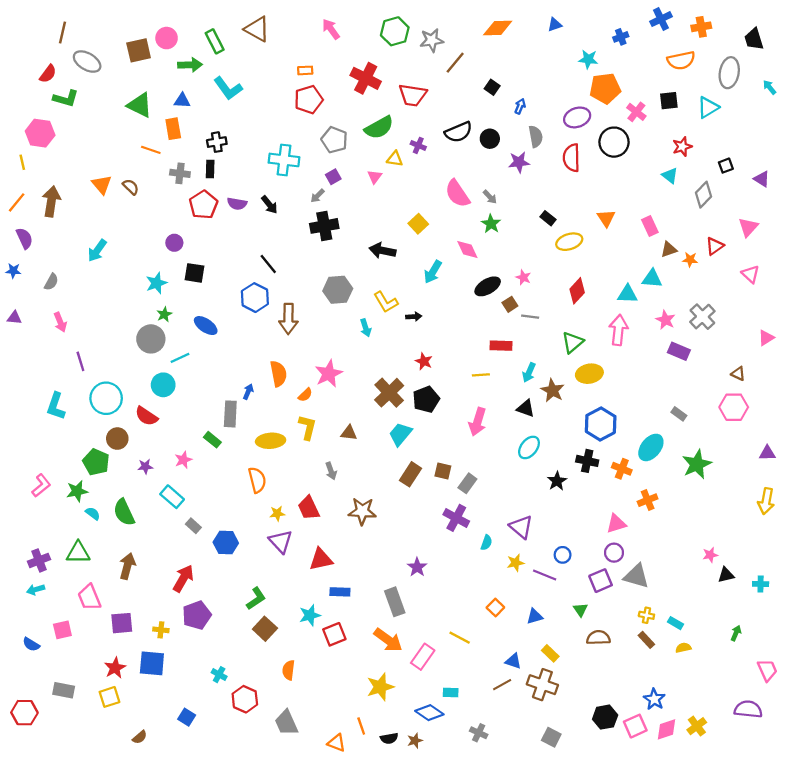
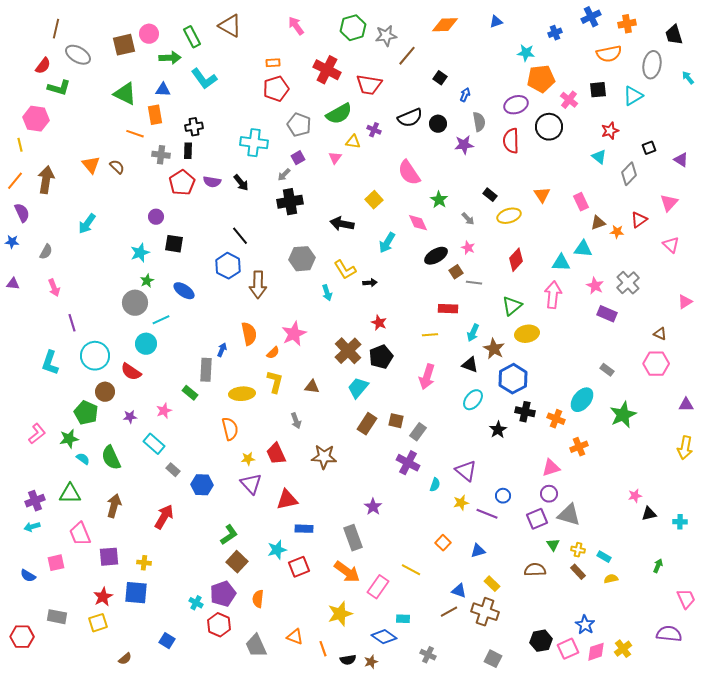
gray arrow: (490, 197) -> (468, 219), moved
blue hexagon: (601, 424) -> (513, 379), moved
green triangle: (580, 610) -> (553, 545), moved
purple pentagon: (197, 615) -> (223, 594), moved
orange triangle: (337, 743) -> (295, 637), moved

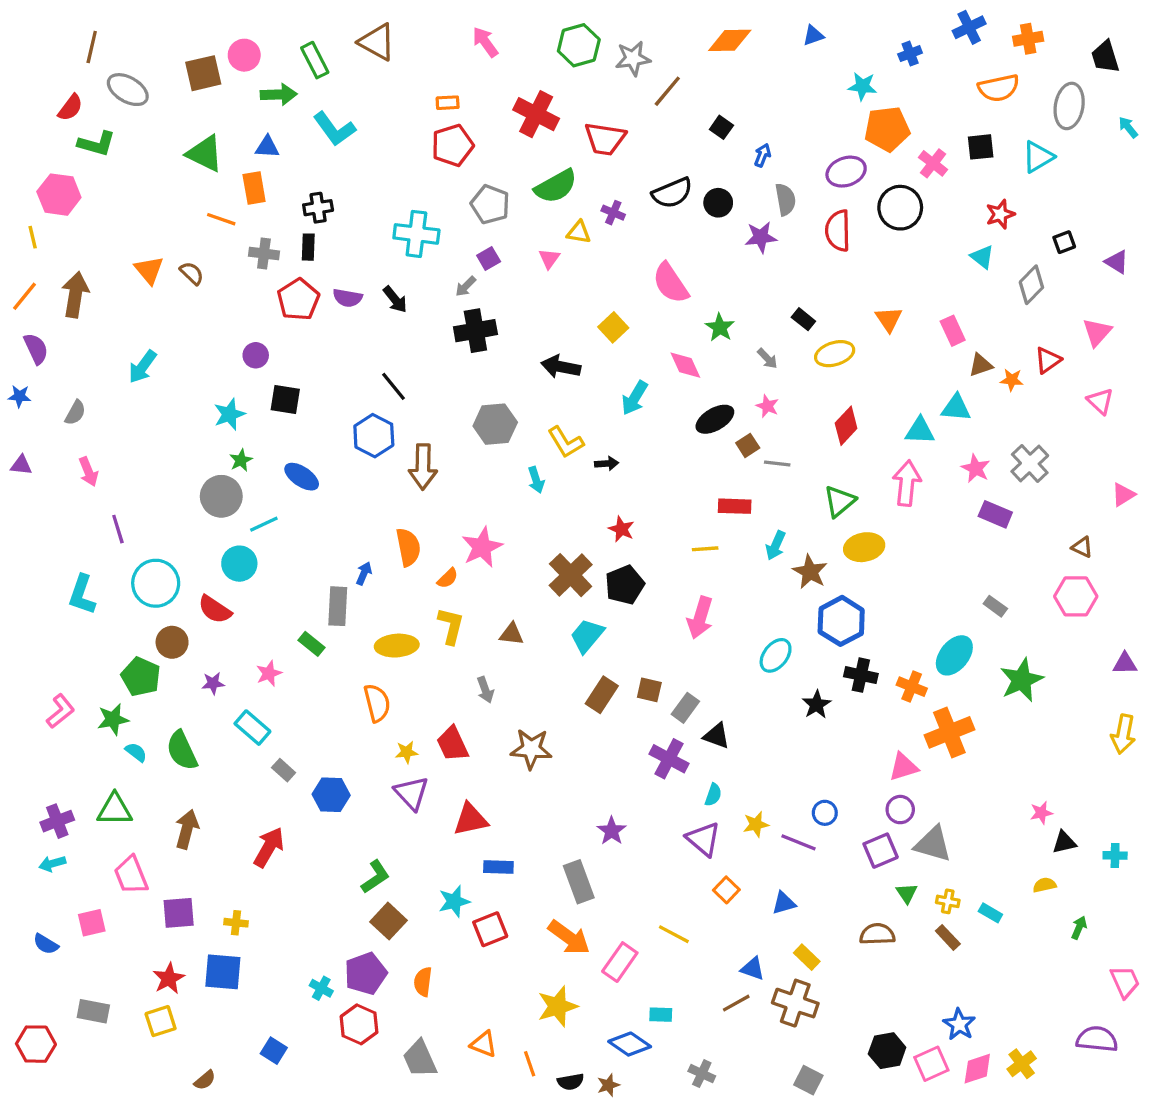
black triangle: (470, 365) -> (717, 736), moved
orange cross: (579, 447) -> (949, 732), size x1.6
purple triangle: (466, 471) -> (703, 839), moved
yellow semicircle: (611, 579) -> (1045, 885), moved

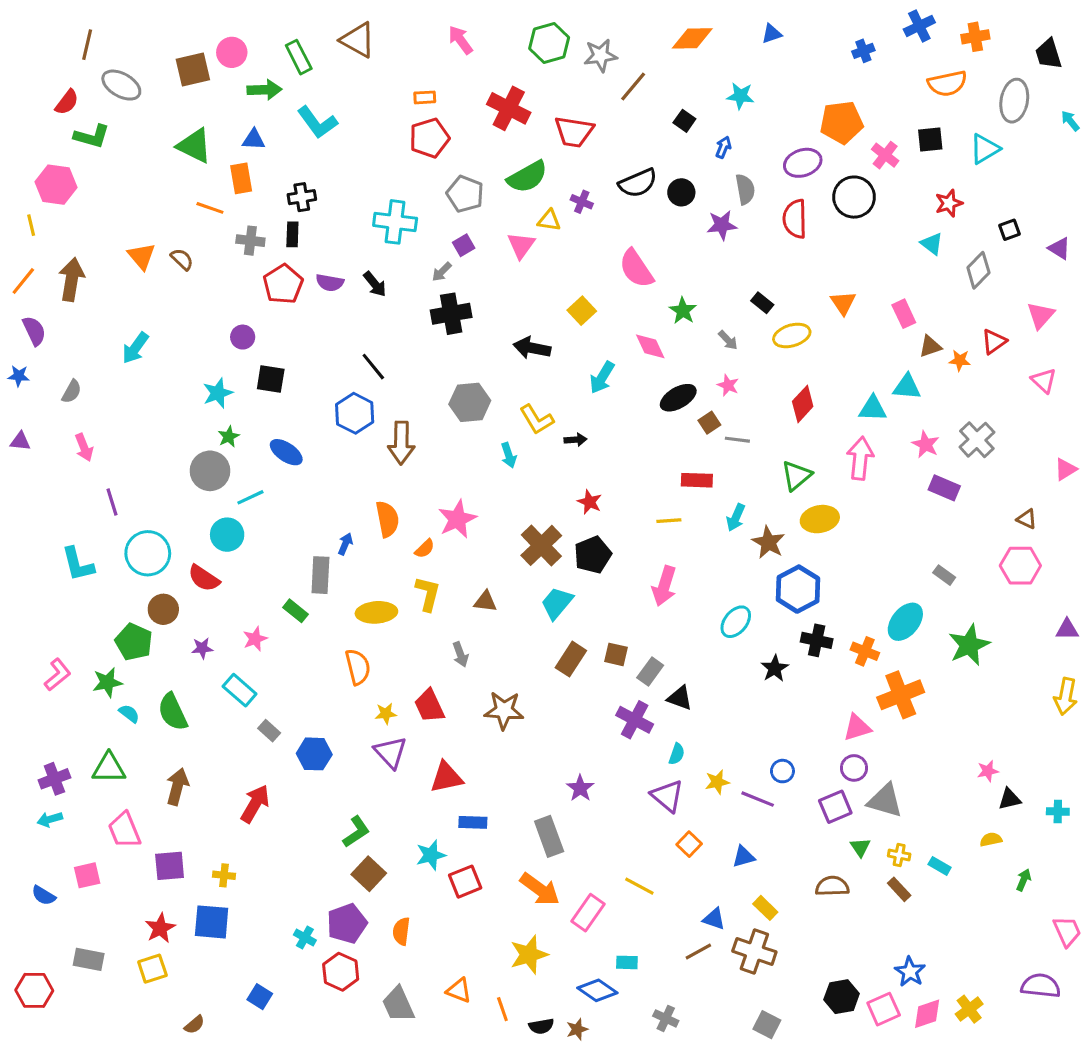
cyan star: (862, 86) -> (740, 96), moved
pink triangle: (549, 259) -> (521, 245), size x1.4
cyan L-shape: (82, 595) -> (78, 564), turned -33

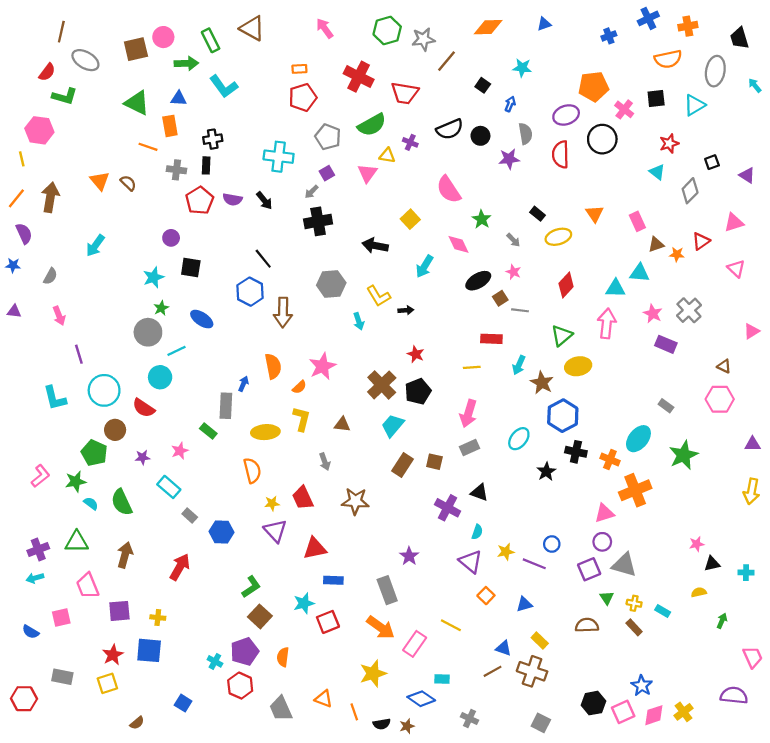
pink triangle: (1041, 315) -> (734, 222), turned 30
gray rectangle: (650, 671) -> (469, 447), moved, turned 30

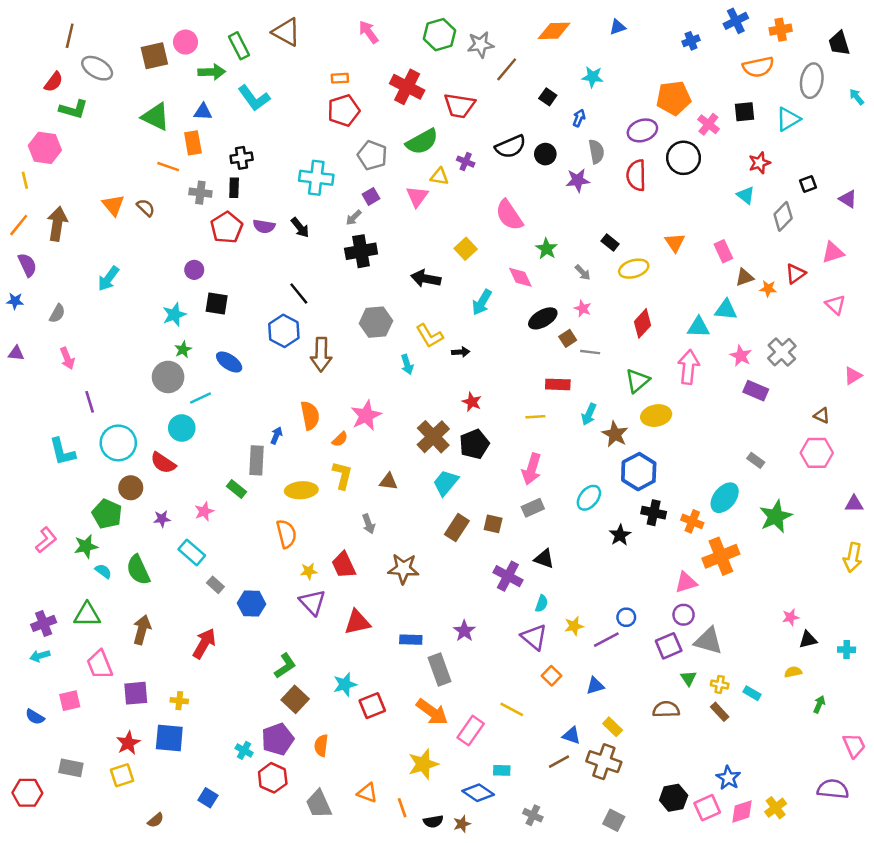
purple line: (534, 564) -> (606, 640), turned -50
blue rectangle: (333, 580) -> (411, 640), moved

